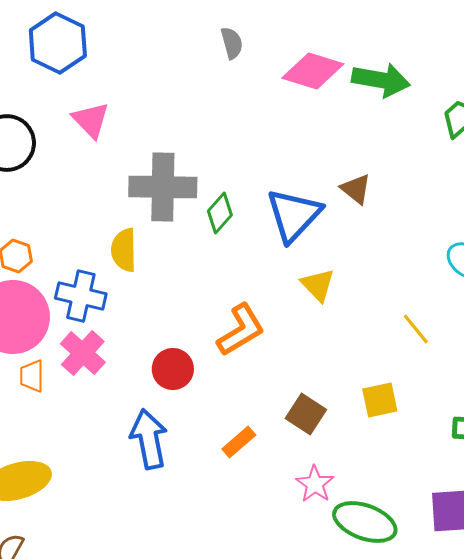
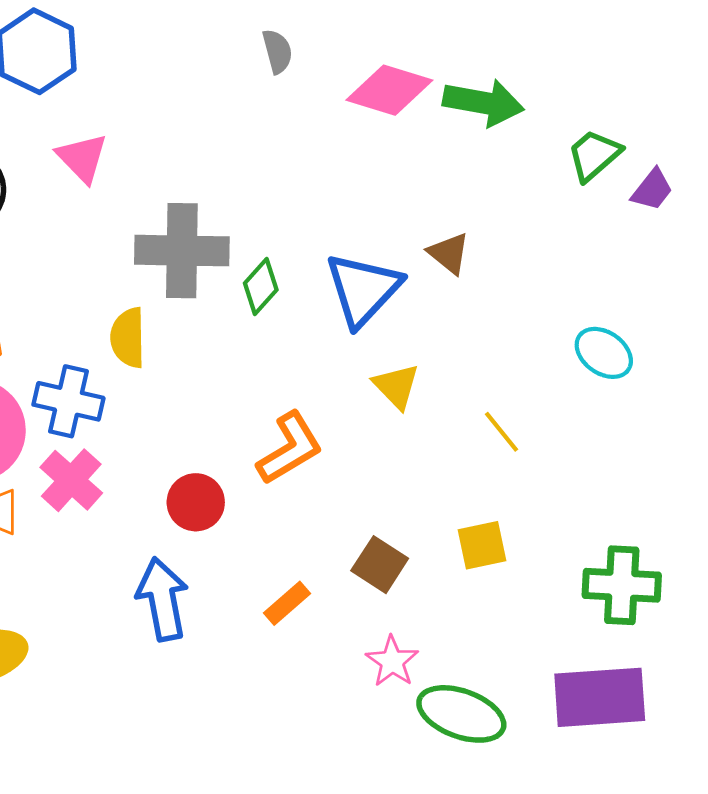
yellow line: (416, 329) -> (501, 432), moved

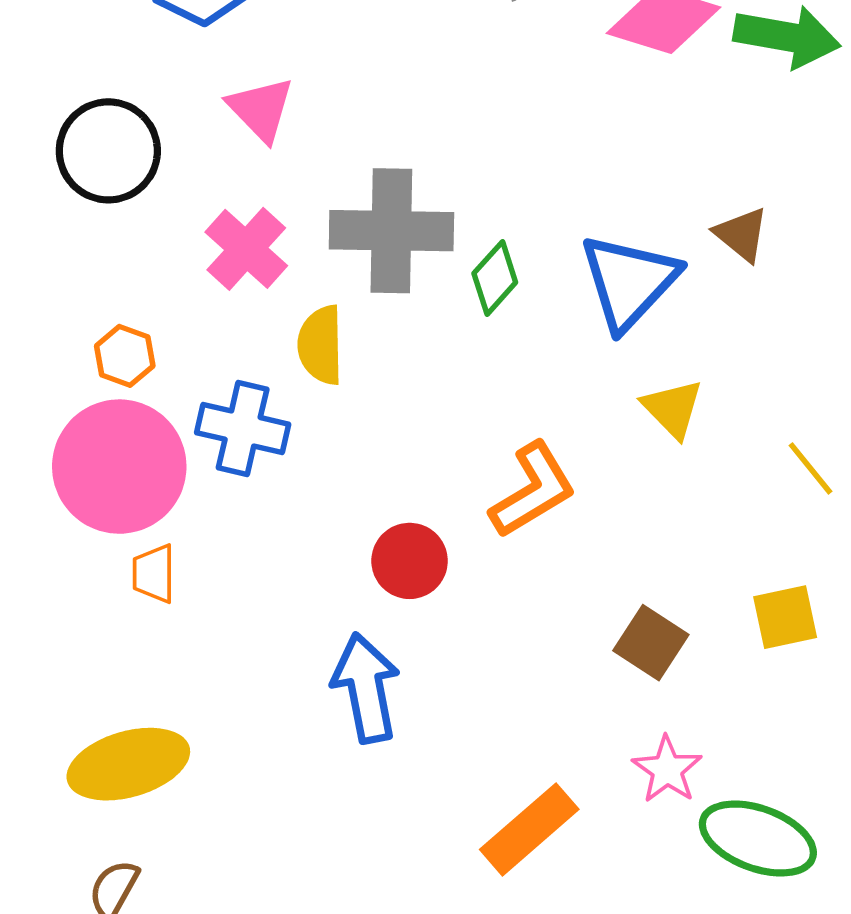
pink cross: (71, 480) -> (246, 249), moved
orange rectangle: (287, 603) -> (529, 829), moved, size x1.6

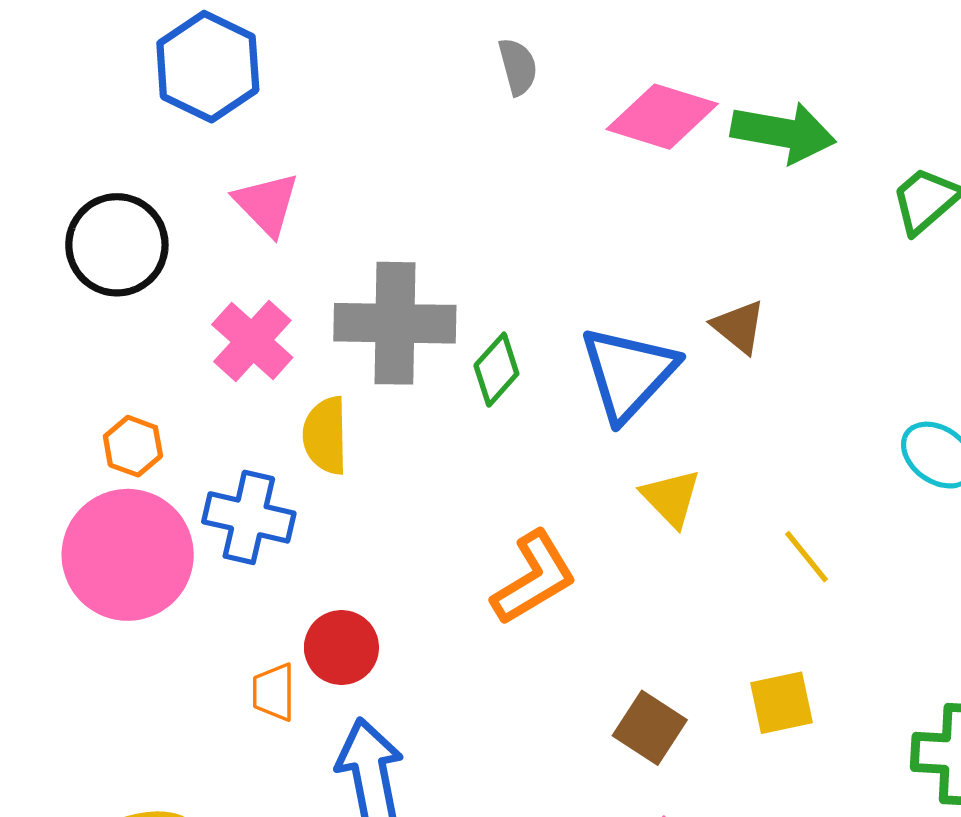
red circle: (410, 561) -> (341, 647), moved
orange trapezoid: (154, 574) -> (274, 692), moved

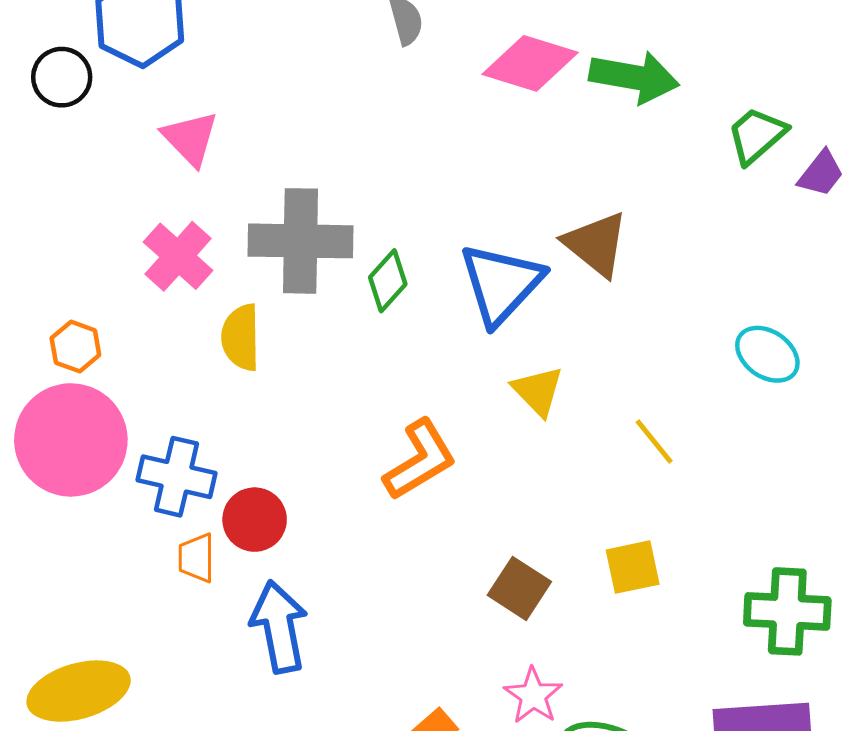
black circle: (117, 245) -> (62, 77), moved, size x0.7
brown triangle: (739, 327) -> (596, 244), size x1.4
blue cross: (249, 517) -> (176, 477), moved

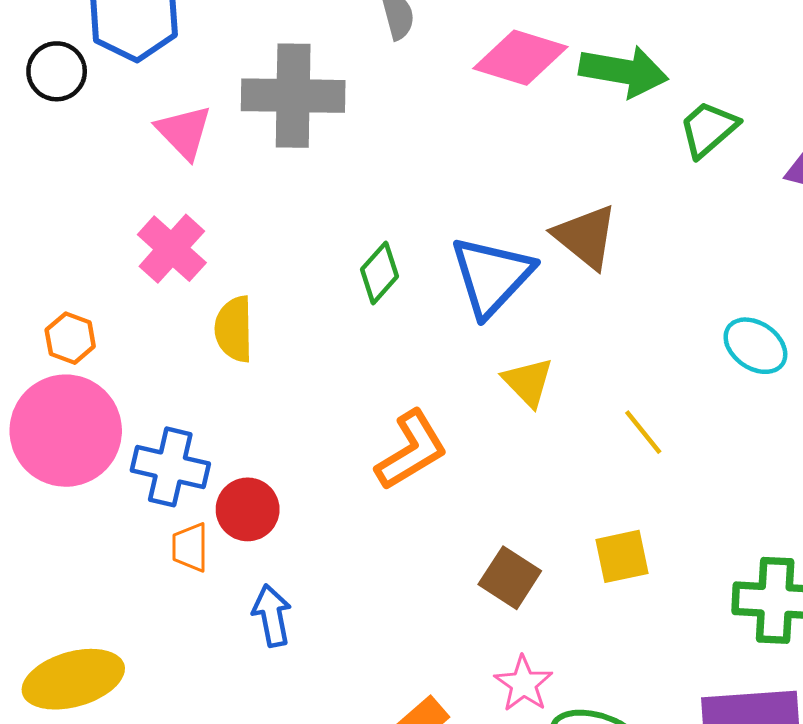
green trapezoid: (757, 135) -> (708, 129), moved
gray cross: (300, 241) -> (293, 96), moved
blue arrow: (279, 627) -> (272, 616), size x0.7

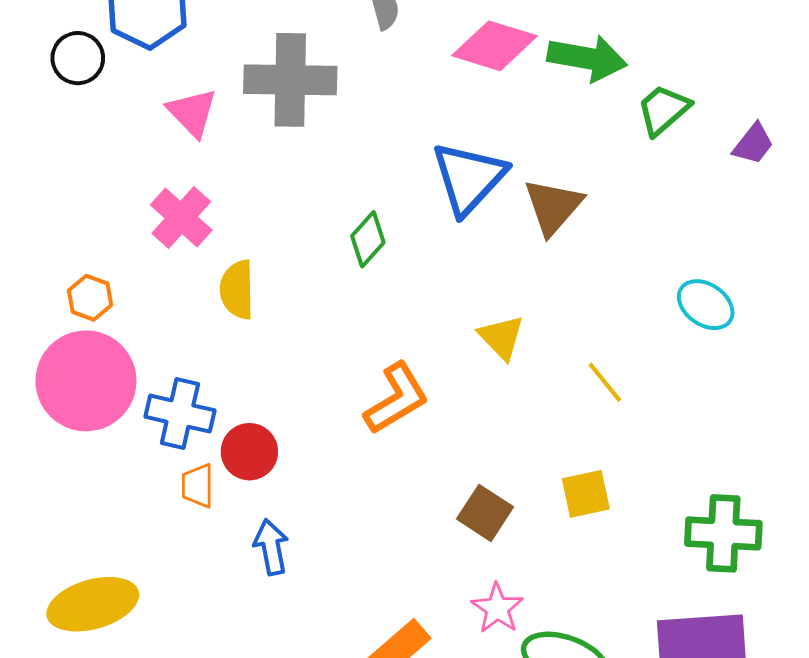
brown triangle: (586, 237) -> (553, 207), turned 32
blue triangle: (492, 276) -> (469, 178), moved

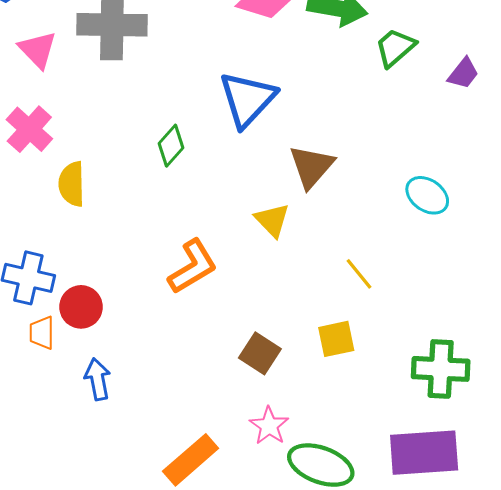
brown triangle: (553, 207) -> (311, 166), moved
yellow line: (605, 382) -> (359, 274), moved

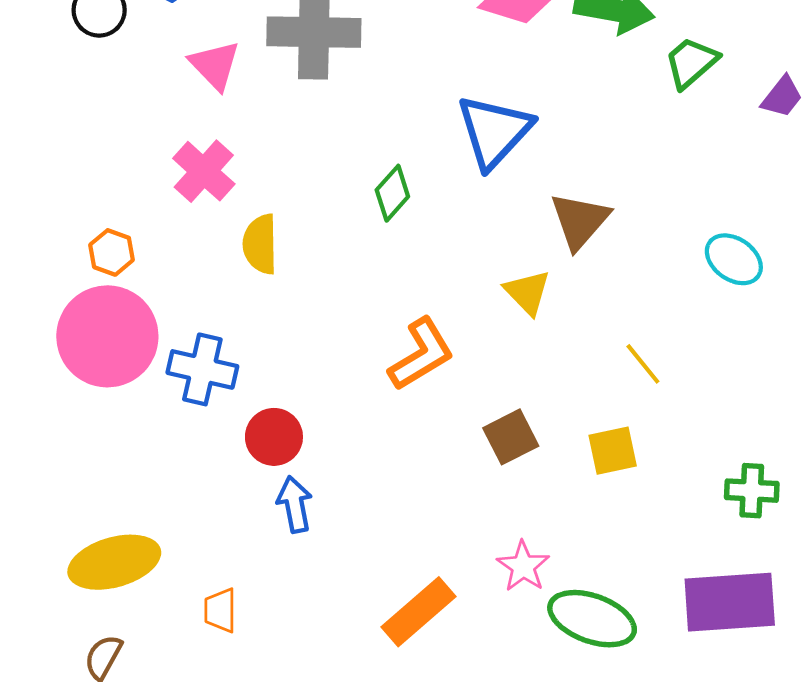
red circle: (81, 307) -> (274, 437), moved
orange trapezoid: (42, 333) -> (220, 610), moved
brown square: (260, 353) -> (511, 437), moved, turned 30
green cross: (441, 369) -> (752, 491), size x0.7

